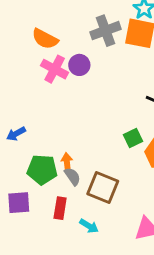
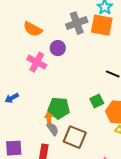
pink cross: (55, 69) -> (37, 62), moved
green pentagon: (42, 170) -> (59, 108), moved

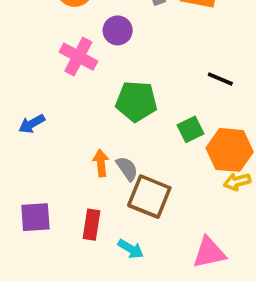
green pentagon: (59, 108) -> (136, 101), moved
gray semicircle: (53, 129) -> (127, 169), moved

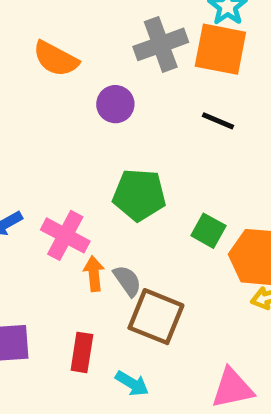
pink cross: (78, 57) -> (65, 235), moved
black line: (220, 79) -> (218, 121), moved
green square: (190, 129) -> (208, 231), turned -35

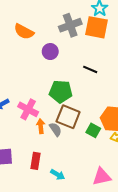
black line: (218, 121) -> (90, 69), moved
green square: (208, 231) -> (93, 130), moved
brown square: (156, 317) -> (68, 117), moved

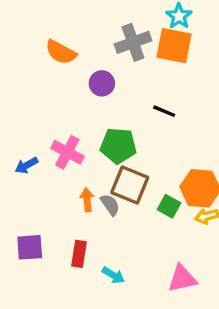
pink cross: (28, 109) -> (67, 152), moved

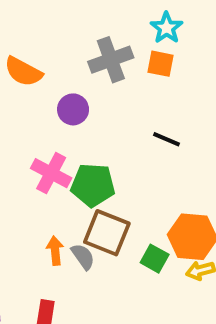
orange square: (174, 46) -> (161, 64), size x0.6
black line: (164, 111) -> (167, 139), moved
pink cross: (67, 152) -> (51, 173), moved

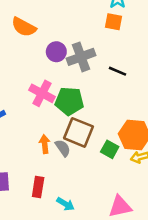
gray cross: (111, 60) -> (81, 57), moved

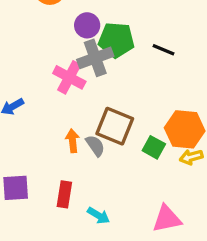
gray cross: (81, 57) -> (95, 58), moved
green pentagon: (69, 101) -> (116, 40), moved

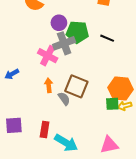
orange arrow: (73, 141) -> (49, 85), moved
green square: (154, 147) -> (112, 104), moved, turned -32
cyan arrow: (99, 216) -> (66, 143), size x1.6

